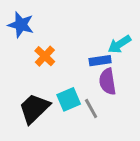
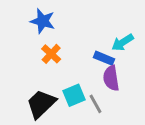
blue star: (21, 25) -> (43, 21), moved
blue rectangle: (100, 61) -> (104, 58), turned 30

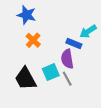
purple semicircle: (111, 78) -> (67, 59), moved
black trapezoid: (41, 104) -> (25, 79), turned -75

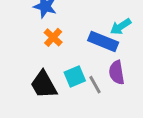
blue rectangle: (74, 44) -> (103, 41), size x1.5
purple semicircle: (67, 59) -> (117, 72), moved

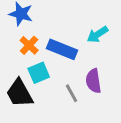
blue rectangle: (103, 41) -> (62, 49), moved
cyan square: (75, 77) -> (39, 73), moved

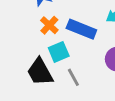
gray line: (72, 93) -> (73, 77), moved

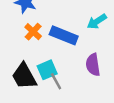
cyan square: (59, 52) -> (47, 70), moved

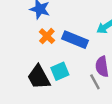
gray line: (56, 81) -> (95, 82), moved

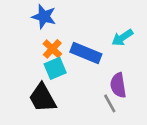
cyan square: (60, 71) -> (55, 68), moved

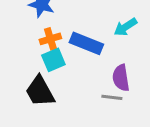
orange cross: (52, 49) -> (50, 39), turned 30
gray line: (110, 103) -> (112, 97), turned -54

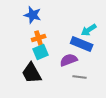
blue rectangle: (86, 43) -> (82, 44), moved
purple semicircle: (121, 78) -> (69, 60), moved, turned 78

